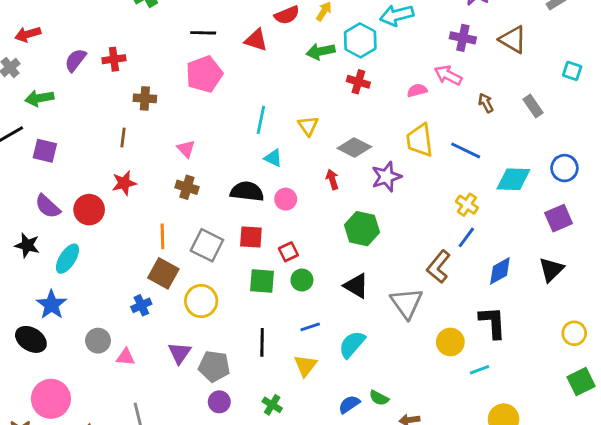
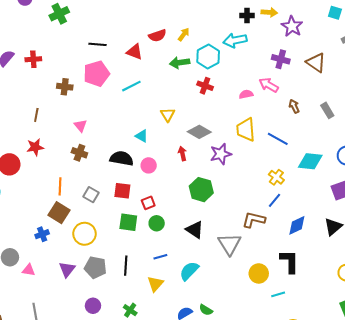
brown cross: (145, 98) -> (65, 87), moved
cyan line: (261, 120) -> (131, 86), moved, turned 48
gray square: (207, 245) -> (91, 195), size x0.7
brown L-shape: (439, 267) -> (254, 220), turned 60
gray pentagon: (214, 366) -> (95, 267), moved

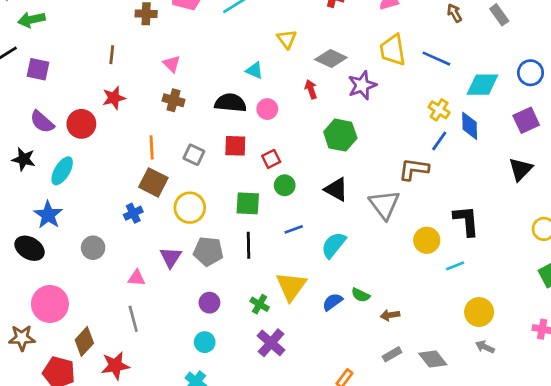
green square: (128, 222) -> (248, 203), moved
blue diamond: (297, 225) -> (470, 126), moved, turned -60
pink triangle: (29, 270) -> (137, 278), moved
yellow triangle: (155, 284) -> (291, 286), moved, size x1.4

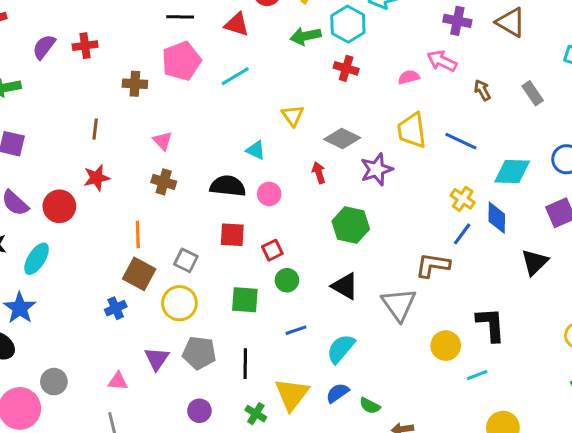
gray square: (194, 155) -> (186, 260), moved
black triangle: (521, 169) -> (535, 262), moved
black line: (248, 245) -> (245, 364), moved
gray circle: (93, 248) -> (54, 382), moved
blue semicircle: (332, 302) -> (337, 393), moved

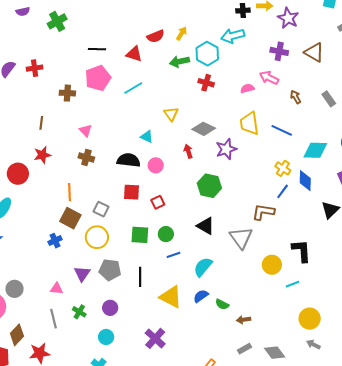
green circle: (287, 280) -> (166, 234), moved
yellow triangle: (292, 394) -> (171, 297), turned -40
green cross: (256, 414) -> (79, 312), moved

